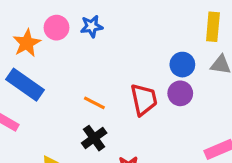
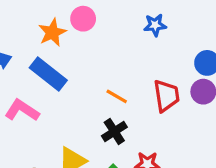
blue star: (92, 26) -> (155, 25), moved

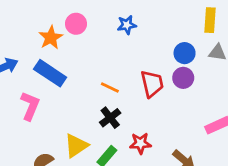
blue star: (155, 25) -> (127, 25), moved
pink L-shape: (22, 110) -> (30, 106), turned 84

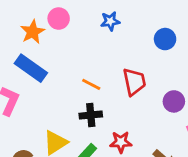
blue circle: (185, 53) -> (165, 39), moved
purple circle: (183, 78) -> (174, 101), moved
black cross: (110, 118) -> (91, 115), turned 30

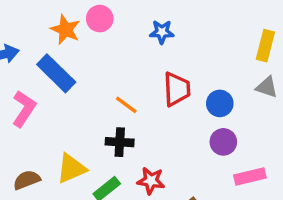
orange star: (33, 32) -> (65, 30), turned -30
blue circle: (165, 39) -> (220, 103), moved
red trapezoid: (134, 82) -> (177, 89), moved

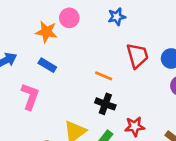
blue rectangle: (56, 73) -> (47, 65), size x0.6
black cross: (120, 142) -> (105, 104), turned 30

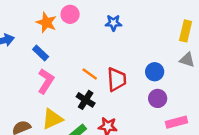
red trapezoid: (137, 56) -> (117, 79), moved
pink L-shape: (30, 96) -> (46, 81), moved

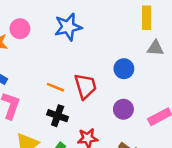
blue star: (113, 23) -> (68, 27), size x1.5
purple circle: (158, 98) -> (123, 109), moved

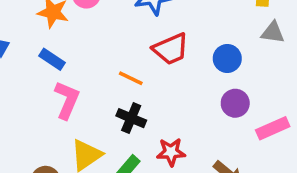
red trapezoid: (85, 86) -> (171, 49), moved, turned 80
purple circle: (123, 109) -> (235, 103), moved

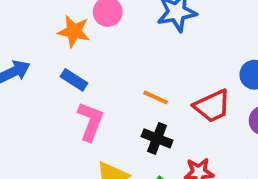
red trapezoid: (171, 49) -> (212, 106), moved

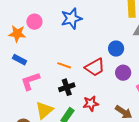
pink L-shape: (90, 121) -> (30, 81), turned -125
black cross: (157, 138) -> (67, 87), turned -35

